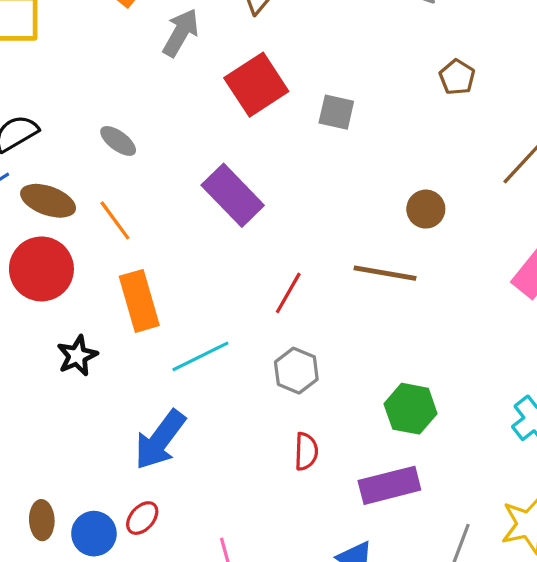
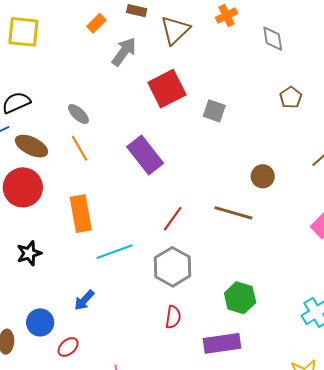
orange line: (115, 220) -> (79, 148), moved
black star: (77, 356) -> (29, 253), moved
gray hexagon: (296, 371) -> (172, 267), size x1.4
blue arrow: (160, 440) -> (84, 300), size x0.6
blue circle: (94, 534) -> (40, 322), moved

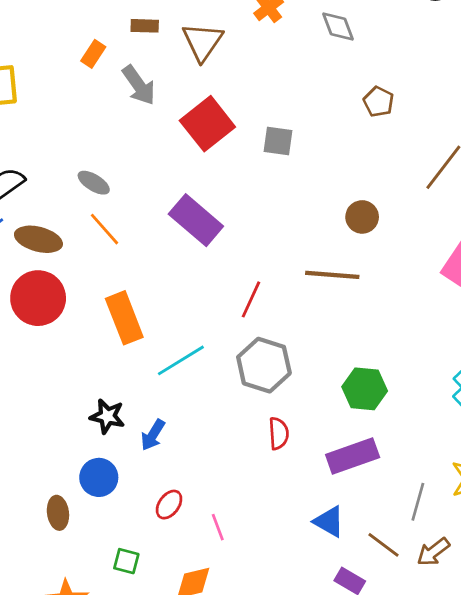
gray arrow: (124, 52) -> (139, 85), turned 120
black star: (29, 253) -> (107, 416), moved, turned -30
red ellipse: (68, 347) -> (169, 505), moved

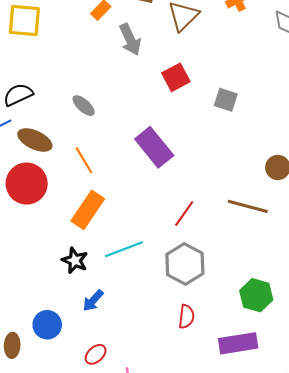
red square: (207, 124) -> (176, 77), size x0.7
orange line: (105, 229) -> (84, 160), moved
orange rectangle: (124, 318) -> (88, 210), turned 45
black star: (107, 416) -> (75, 260), moved

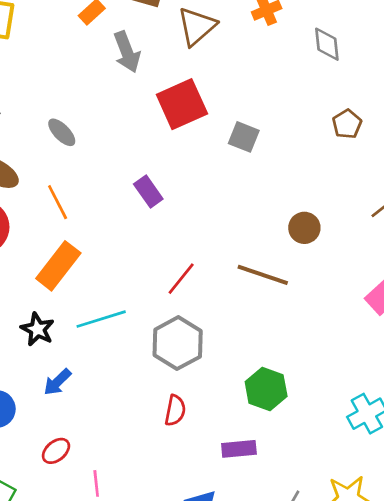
red square: (176, 77) -> (182, 104), size x1.4
purple rectangle: (154, 147) -> (148, 192), size x0.6
purple rectangle: (238, 343) -> (239, 449), size x0.7

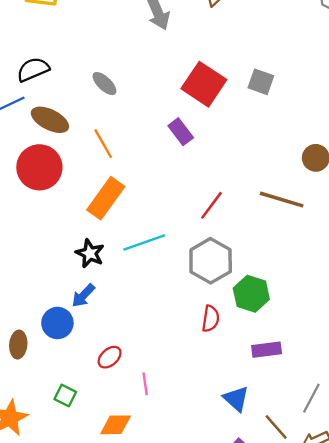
red square: (182, 104) -> (204, 84), moved, turned -30
blue arrow: (57, 382) -> (83, 296), moved
green hexagon: (266, 389) -> (251, 294), moved

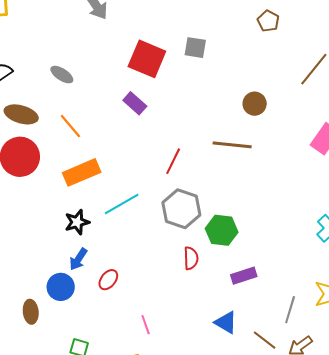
orange rectangle: (106, 198) -> (82, 172), turned 42
black star: (90, 253) -> (77, 222), turned -30
red ellipse: (110, 357) -> (108, 280), moved

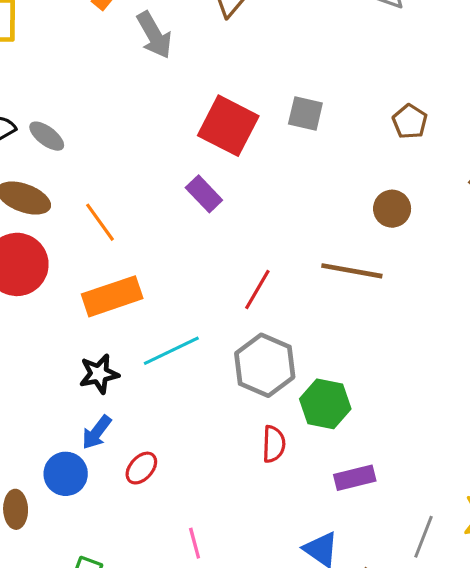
brown pentagon: (268, 21) -> (410, 122), moved
gray ellipse: (62, 75) -> (47, 136), moved

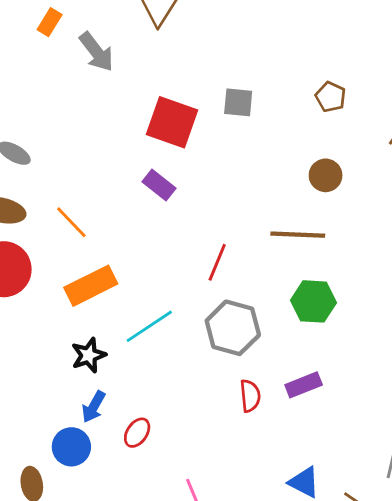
green hexagon: (325, 404) -> (314, 301), moved
purple rectangle: (355, 478) -> (304, 385), moved

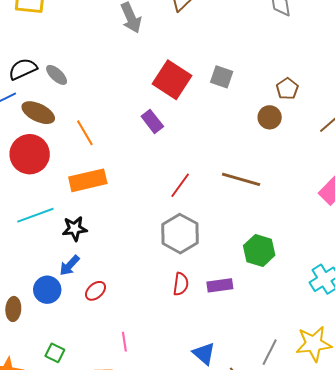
brown circle: (326, 175) -> (270, 117), moved
green hexagon: (314, 301) -> (259, 250), moved
cyan line: (149, 326) -> (35, 215), moved

